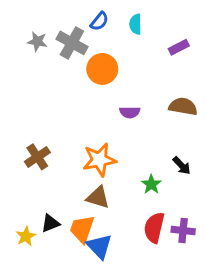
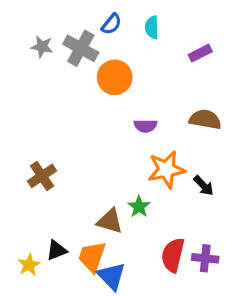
orange star: (99, 160) -> (166, 169), moved
green star: (151, 184) -> (139, 207), moved

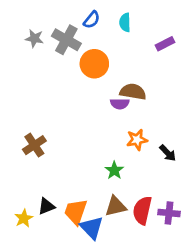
brown semicircle: (205, 119) -> (133, 92), moved
orange star: (166, 169) -> (137, 140), size x0.7
brown triangle: (110, 221) -> (116, 206), moved, turned -30

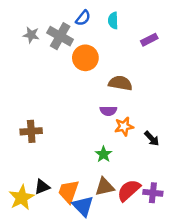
purple semicircle: (120, 104) -> (108, 111), moved
brown cross: (34, 145) -> (31, 131), turned 30
red semicircle: (142, 210) -> (129, 190), turned 35
yellow star: (24, 218) -> (22, 198), size x1.5

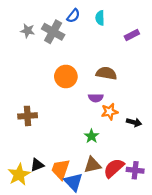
orange circle: (85, 58) -> (66, 76), moved
black arrow: (152, 139) -> (134, 122), turned -32

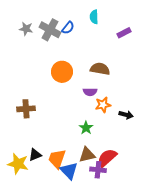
blue semicircle: (73, 16) -> (68, 28), moved
purple cross: (135, 170) -> (98, 170), moved
yellow star: (19, 174) -> (18, 164), turned -30

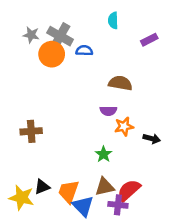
blue semicircle: (68, 28) -> (84, 51), moved, turned -128
orange circle: (62, 72) -> (52, 54), moved

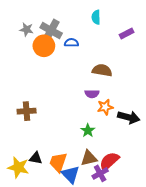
black arrow: (152, 139) -> (129, 117), size x1.5
black triangle: (42, 187) -> (36, 158), turned 32
purple cross: (118, 205) -> (100, 173), turned -35

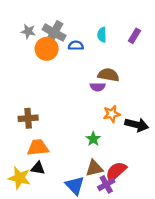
cyan semicircle: (96, 17) -> (102, 35), moved
purple rectangle: (127, 34) -> (134, 36), turned -32
purple semicircle: (92, 94) -> (98, 87), moved
orange trapezoid: (58, 162) -> (38, 148), moved, turned 65

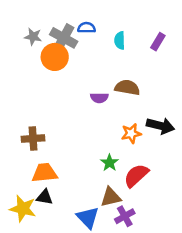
blue semicircle: (76, 46) -> (87, 28), moved
purple semicircle: (98, 87) -> (99, 98), moved
black arrow: (137, 125) -> (160, 126), moved
red semicircle: (116, 171) -> (136, 175), moved

